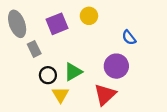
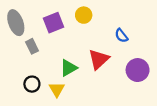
purple circle: (116, 66) -> (138, 70), moved
black circle: (48, 75) -> (32, 84), moved
red triangle: (105, 95) -> (99, 59), moved

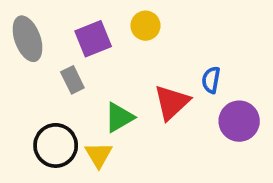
blue semicircle: (121, 36) -> (211, 80), moved, turned 48
gray rectangle: (32, 46) -> (72, 80), moved
black circle: (32, 84) -> (56, 145), size x1.5

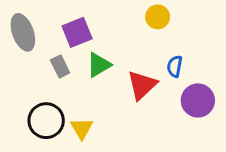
yellow circle: (145, 26) -> (158, 17), moved
green triangle: (119, 117) -> (99, 65), moved

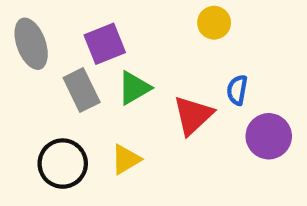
gray rectangle: (60, 66) -> (82, 90), size x1.4
yellow triangle: (82, 128) -> (126, 159), moved, turned 30

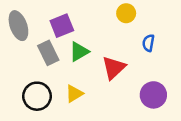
blue semicircle: (237, 90) -> (148, 43), moved
purple circle: (269, 136) -> (153, 95), moved

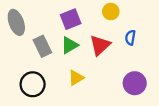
purple square: (62, 26) -> (71, 19), moved
red triangle: (114, 68) -> (100, 45), moved
yellow triangle: (74, 94) -> (76, 78), moved

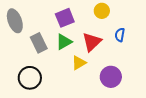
yellow triangle: (76, 78) -> (79, 63), moved
purple circle: (135, 83) -> (111, 77), moved

